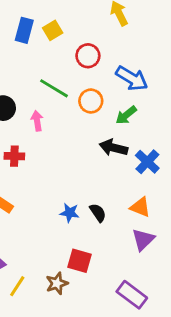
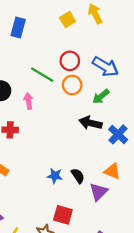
yellow square: (53, 30) -> (68, 19), moved
red circle: (88, 56) -> (70, 61), moved
purple triangle: (143, 240) -> (99, 192), moved

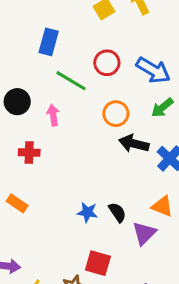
blue rectangle: (18, 28) -> (49, 42), moved
orange circle: (72, 85) -> (116, 114), moved
green arrow: (101, 96) -> (162, 108), moved

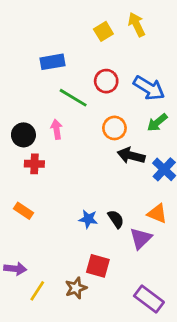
blue rectangle: (49, 42) -> (52, 62), turned 65
black circle: (17, 102) -> (23, 135), moved

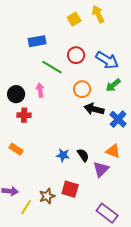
brown star: (76, 288) -> (47, 196), moved

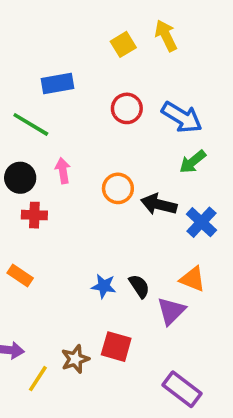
green line: (52, 67) -> (31, 124), moved
orange circle: (82, 89) -> (118, 188), moved

